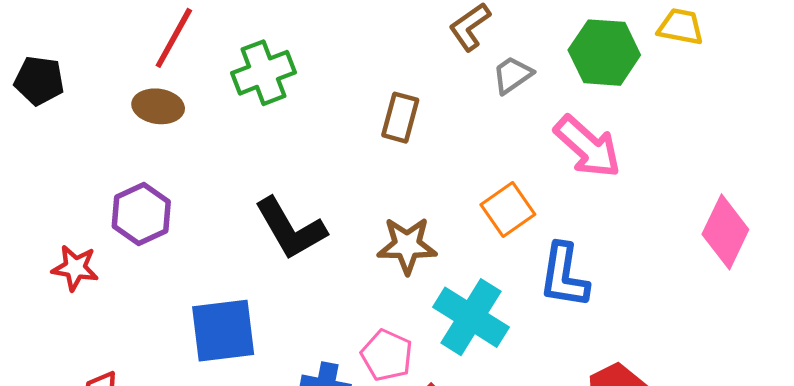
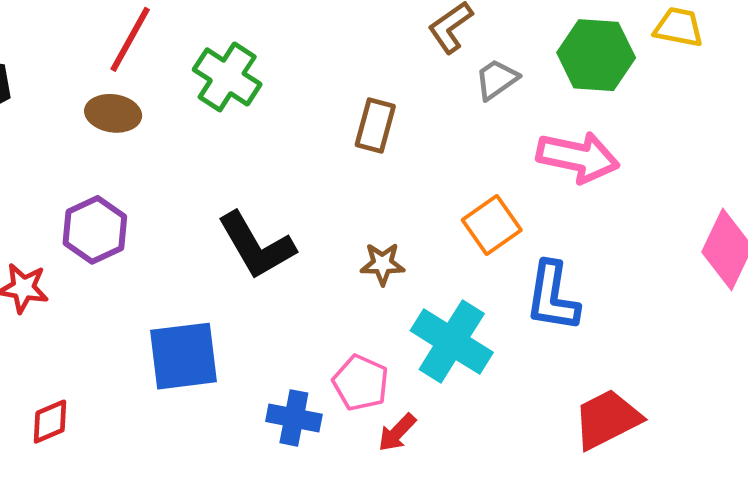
green cross: (263, 73) -> (227, 77), turned -36
pink arrow: (588, 147) -> (578, 157), turned -30
brown star: (407, 245) -> (383, 264), size x0.7

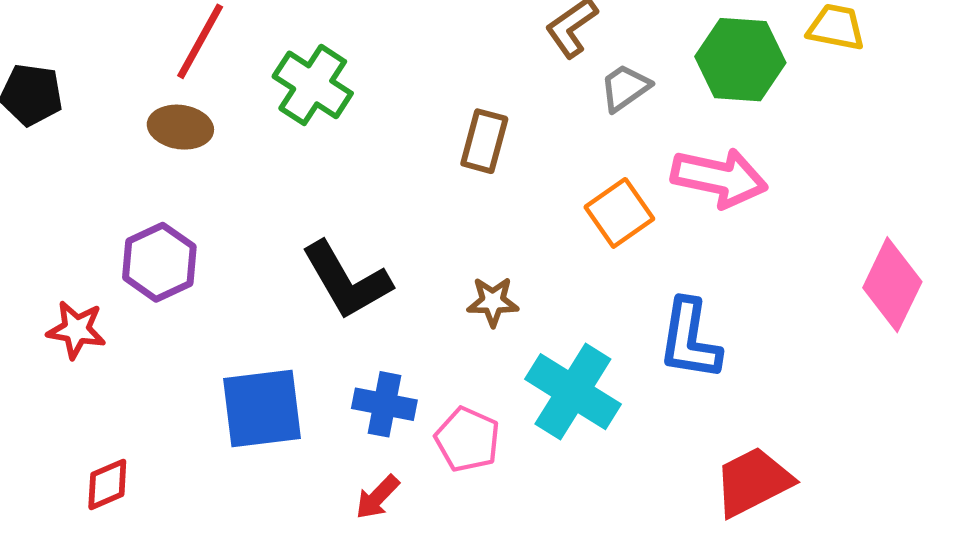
orange square: (492, 225) -> (619, 213), moved
blue cross: (294, 418) -> (384, 404), moved
red arrow: (397, 433) -> (377, 497), moved

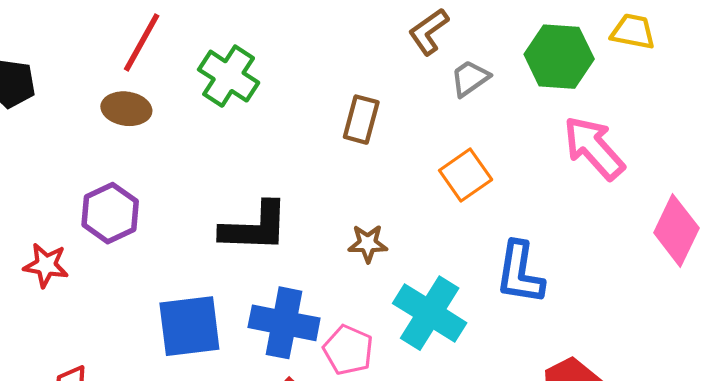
pink arrow: (719, 178) -> (594, 148), moved, turned -144
black L-shape: (346, 280) -> (255, 227), turned -58
blue cross: (384, 404) -> (284, 323), size x1.4

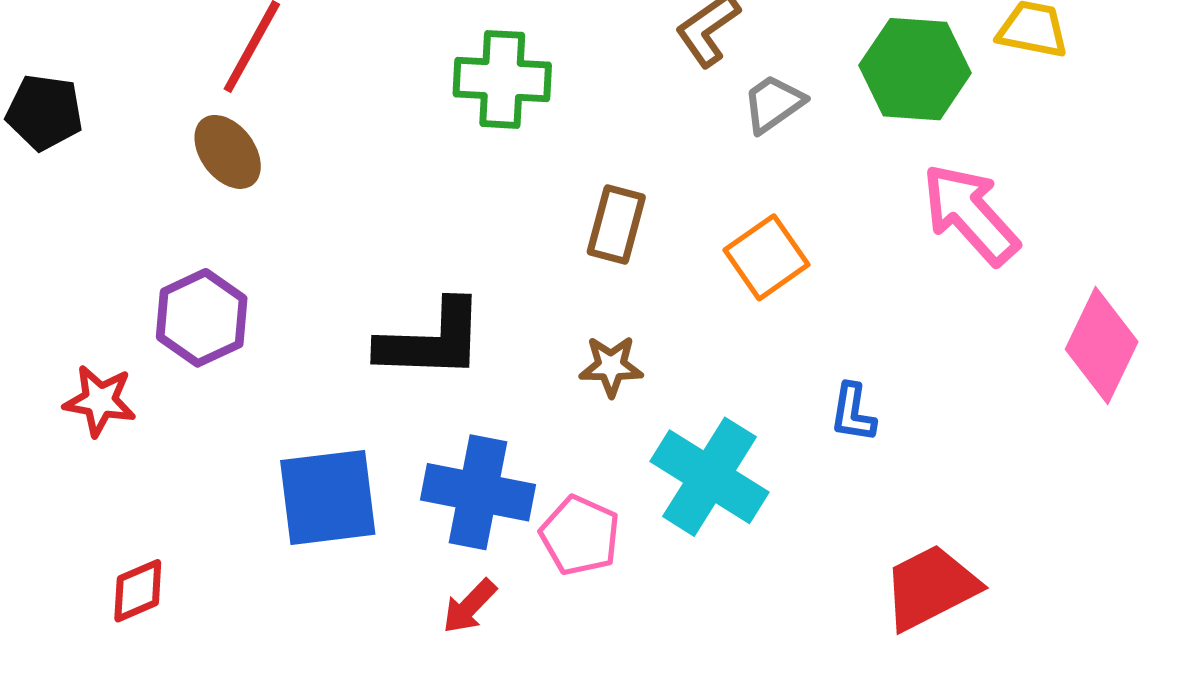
green cross: (229, 76) -> (502, 79), moved, turned -30
brown ellipse: (126, 109) -> (228, 152), turned 45
brown rectangle: (361, 120) -> (616, 225), moved
blue L-shape: (520, 273) -> (853, 413), size x0.6

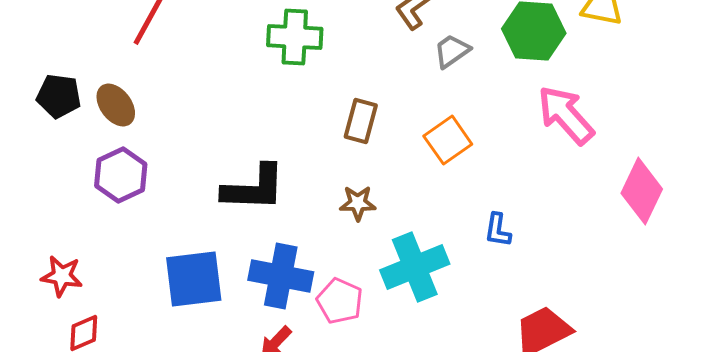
black pentagon: (44, 112) -> (59, 96), moved
brown ellipse: (228, 152) -> (116, 105), moved
red star: (100, 401) -> (62, 276), moved
cyan cross: (710, 477) -> (415, 267), turned 36

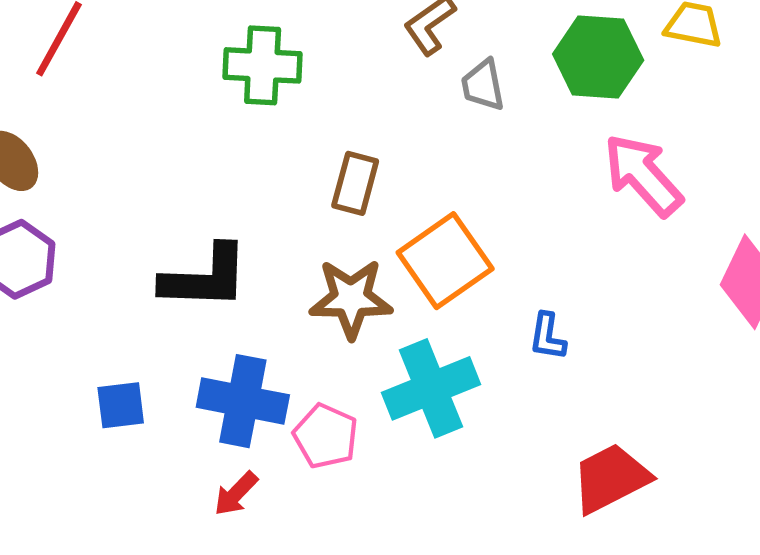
gray trapezoid: (452, 51) -> (483, 85), turned -66
orange square: (448, 140) -> (445, 261), moved, size x1.4
brown star: (358, 203) -> (351, 299), size x1.6
blue square: (194, 279) -> (121, 405), size x0.6

